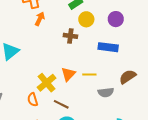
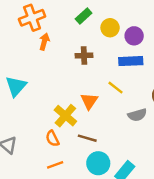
yellow circle: (86, 19) -> (110, 28), moved
purple circle: (116, 19) -> (134, 36), moved
yellow line: (89, 75) -> (115, 88), moved, turned 48

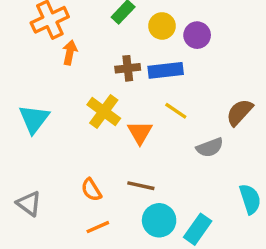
blue rectangle: (131, 61) -> (166, 70), moved
yellow cross: (65, 116) -> (104, 111), moved

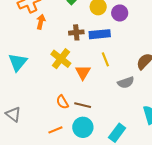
yellow line: (176, 111) -> (105, 59), turned 32
orange semicircle: (91, 190) -> (62, 102), moved
cyan circle: (159, 220) -> (83, 127), moved

